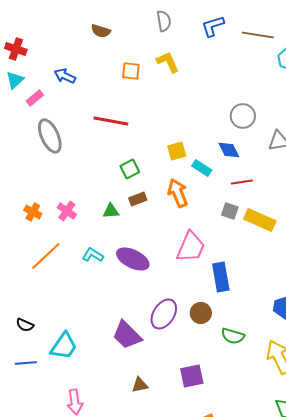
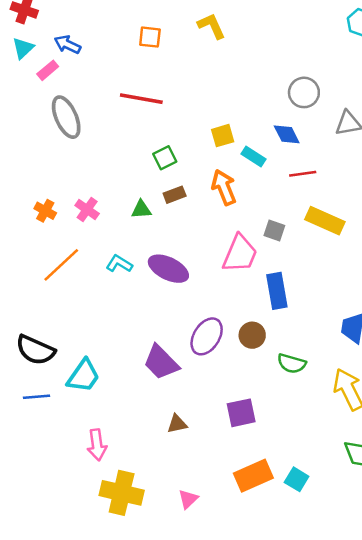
orange square: (131, 71) -> (150, 37), moved
blue arrow: (65, 76) -> (67, 44), moved
gray square: (230, 211) -> (274, 230), moved
black semicircle: (25, 325) -> (35, 350), size x1.8

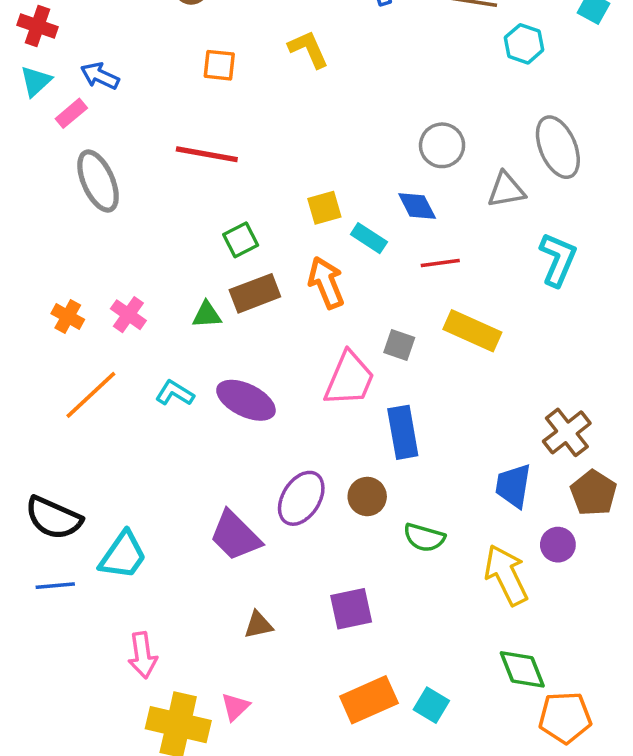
brown rectangle: (175, 195) -> (255, 293), size x1.5
pink triangle: (188, 499) -> (235, 707), moved

